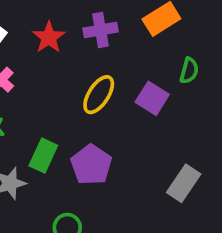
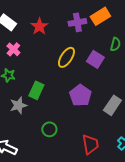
purple cross: (101, 30) -> (77, 22), moved
purple pentagon: (91, 165) -> (80, 95), moved

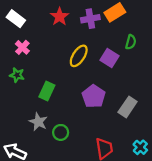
red star: (39, 26) -> (60, 17), moved
gray star: (18, 105) -> (38, 122), moved, turned -30

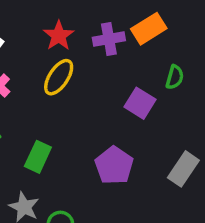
yellow ellipse: (79, 56) -> (59, 77), moved
gray rectangle: (128, 107) -> (183, 169), moved

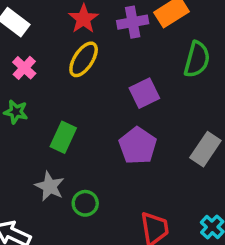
green semicircle: (175, 77) -> (197, 59), size x1.5
purple square: (140, 103) -> (144, 93), moved, turned 32

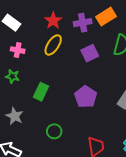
pink cross: (24, 68) -> (18, 50), turned -32
purple square: (144, 93) -> (90, 53), moved
gray star: (50, 186) -> (15, 116), moved

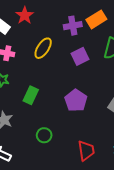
red star: (53, 21) -> (25, 15), moved

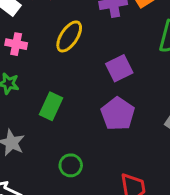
purple square: (80, 56) -> (119, 68), moved

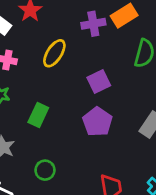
green circle: (71, 165) -> (45, 170), moved

